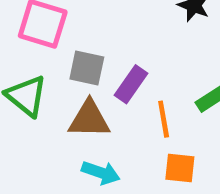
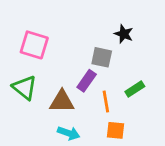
gray square: (87, 68) -> (102, 57), moved

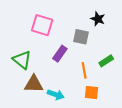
pink square: (34, 45) -> (42, 25), moved
purple rectangle: (87, 81) -> (60, 54), moved
brown triangle: (62, 101) -> (34, 84), moved

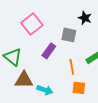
pink square: (42, 25) -> (32, 24), turned 35

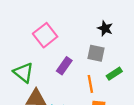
gray square: (69, 35) -> (96, 53), moved

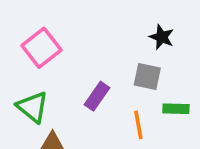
pink square: (45, 35) -> (42, 48), moved
green rectangle: (114, 74) -> (176, 109), turned 35

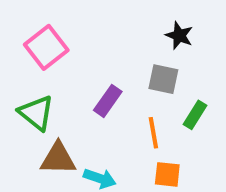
green rectangle: (176, 109) -> (195, 115), turned -60

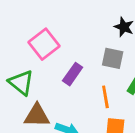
pink square: (46, 47) -> (44, 44), moved

